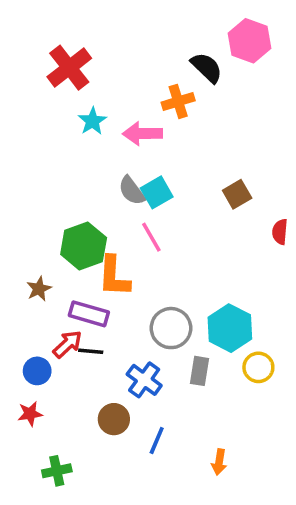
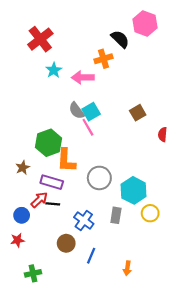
pink line: (151, 237) -> (88, 127), moved
gray circle: (171, 328) -> (99, 178), moved

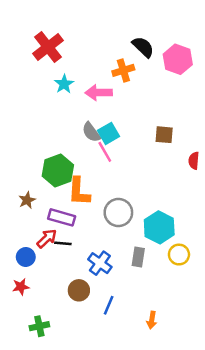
pink hexagon: (145, 24) -> (178, 59), moved
brown square: (138, 113) -> (164, 135), turned 35

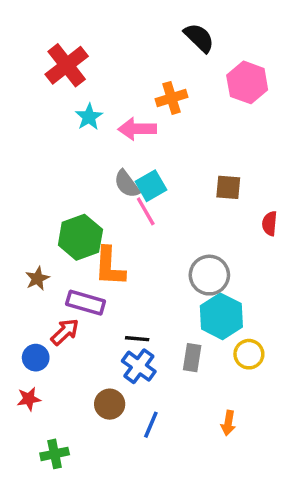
black semicircle: (143, 47) -> (199, 38), moved
gray circle: (118, 213) -> (209, 275), moved
black line: (63, 243) -> (137, 339), moved
orange arrow: (152, 320) -> (228, 423), moved

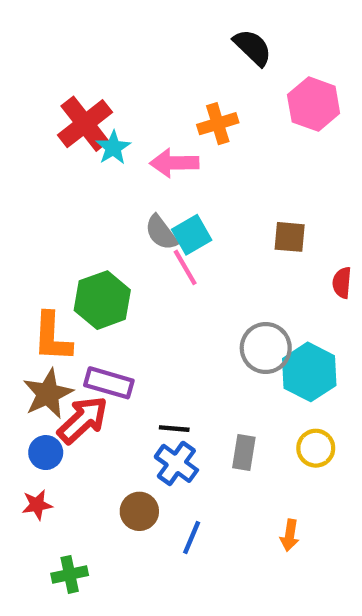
red cross: (67, 65) -> (85, 124), moved
orange L-shape: (110, 266) -> (52, 337), moved
brown star: (37, 279) -> (48, 394), moved, size x1.6
cyan hexagon: (221, 316) -> (309, 372), moved
red arrow: (65, 332) -> (83, 420), size x1.4

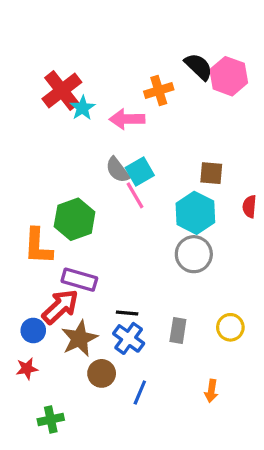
black semicircle: (253, 47) -> (199, 67), moved
cyan hexagon: (309, 372) -> (195, 213), moved
brown star: (48, 394) -> (79, 338), moved

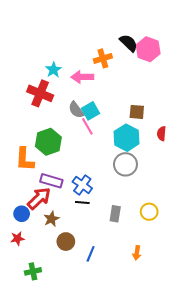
red cross: (62, 90) -> (40, 93), moved, turned -30
brown star: (79, 338) -> (51, 219), size x0.7
blue cross: (129, 338) -> (82, 185), moved

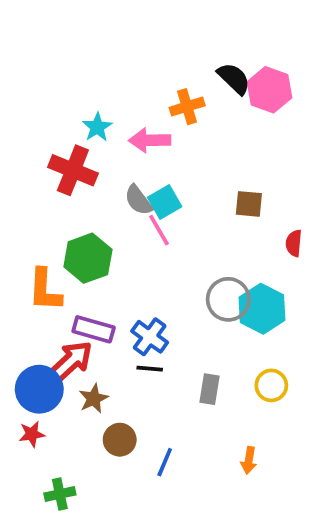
cyan hexagon: (127, 138) -> (262, 309), moved
blue circle: (22, 214) -> (39, 389), size x1.6

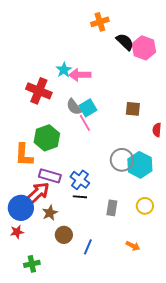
orange cross: (187, 107) -> (100, 22), moved
cyan star: (97, 127) -> (64, 70), moved
orange arrow: (249, 460) -> (133, 246), turned -72

